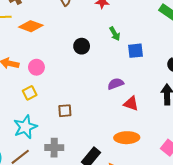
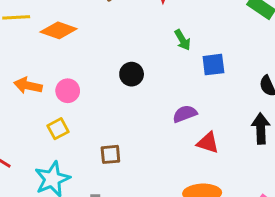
black circle: (82, 46) -> (132, 74), moved

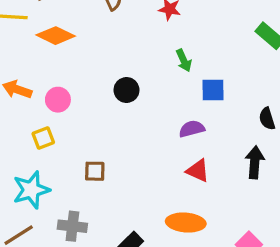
purple semicircle: (185, 114) -> (192, 129), moved

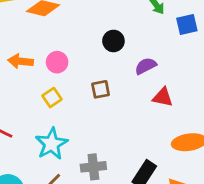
purple semicircle: (192, 129) -> (146, 66), moved
brown square: (95, 171) -> (101, 89), moved
red triangle: (198, 171) -> (163, 97), moved

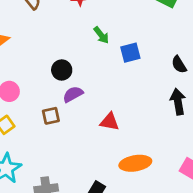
purple semicircle: (146, 66) -> (73, 94), moved

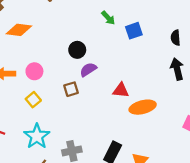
black semicircle: (179, 65) -> (176, 38), turned 32
orange ellipse: (135, 163) -> (143, 107), moved

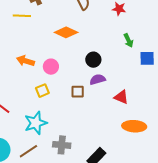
orange diamond: (19, 30) -> (66, 32), moved
red triangle: (121, 90) -> (121, 97), moved

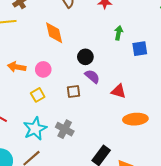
orange diamond: (66, 32) -> (54, 33), turned 60
green arrow: (128, 40) -> (119, 33), turned -136
purple semicircle: (98, 79) -> (92, 76), turned 63
gray cross: (62, 145) -> (65, 129), moved, turned 30

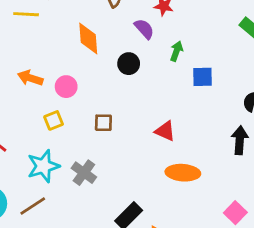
black circle: (85, 57) -> (129, 64), moved
purple semicircle: (92, 76) -> (144, 29), moved

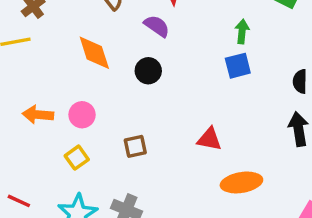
green arrow: (177, 51) -> (242, 31), moved

